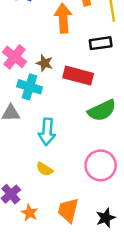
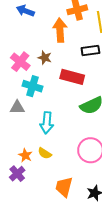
brown star: (44, 63) -> (45, 58), moved
orange star: (30, 213) -> (25, 155), moved

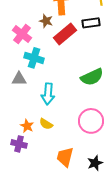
brown star: (45, 58) -> (46, 21), moved
red rectangle: (72, 77) -> (65, 34), moved, turned -55
purple cross: (17, 174) -> (19, 144), turned -35

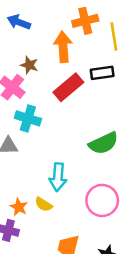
brown star: (46, 21) -> (29, 65), moved
cyan arrow: (48, 94) -> (58, 177), moved

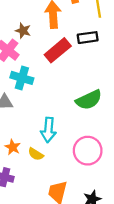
orange star: (19, 207) -> (13, 147), moved

